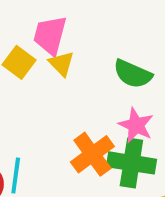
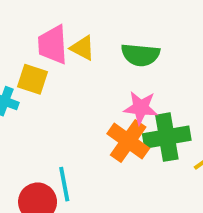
yellow triangle: (61, 64) -> (83, 48), moved
pink star: (136, 125) -> (141, 108), moved

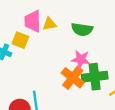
yellow triangle: (83, 48) -> (50, 24), turned -40

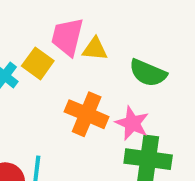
orange cross: (73, 78) -> (87, 114), moved, turned -30

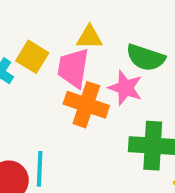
pink trapezoid: (67, 37) -> (73, 68), moved
pink star: (132, 123) -> (125, 88), moved

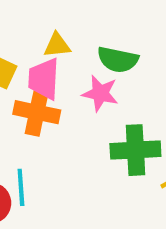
orange cross: (86, 105) -> (37, 112), moved

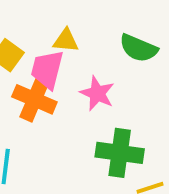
green semicircle: (118, 60) -> (138, 48), moved

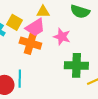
pink trapezoid: (47, 69) -> (35, 27), turned -130

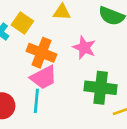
pink trapezoid: (35, 27) -> (44, 77), moved
cyan line: (20, 79) -> (36, 101), moved

